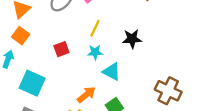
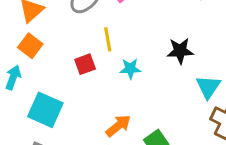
yellow line: (95, 28) -> (108, 39), moved, turned -36
cyan triangle: (112, 72) -> (208, 87), moved, turned 36

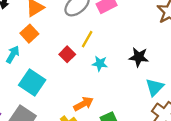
yellow line: (108, 39) -> (87, 39), turned 30
red square: (85, 64) -> (67, 54), turned -35

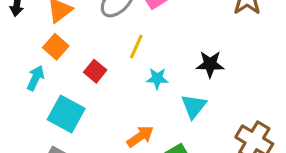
red square: (67, 54) -> (95, 71), moved
cyan triangle: (155, 87) -> (194, 106), moved

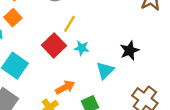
black star: (210, 64) -> (130, 50), moved, turned -30
red square: (95, 71) -> (54, 45), moved, size x1.5

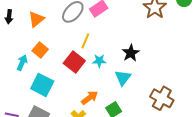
orange square: (13, 18) -> (40, 50), moved
black star: (130, 50) -> (131, 53), moved

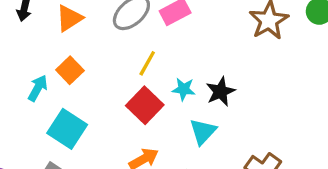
cyan star: (99, 61) -> (184, 89), moved
red square: (74, 62) -> (145, 105), moved

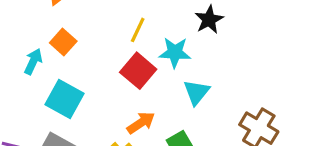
cyan star: (184, 89) -> (175, 52), size x1.4
black star: (220, 92) -> (209, 20), moved

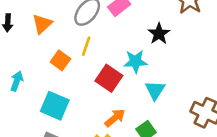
yellow line: (138, 30) -> (86, 46), moved
orange square: (63, 42) -> (60, 60), moved
cyan arrow: (33, 62) -> (17, 81), moved

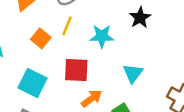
cyan star: (135, 61) -> (102, 36), moved
red square: (109, 78) -> (76, 70), moved, turned -35

